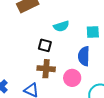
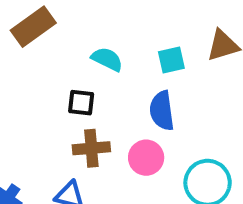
cyan semicircle: (61, 26) -> (107, 59), turned -126

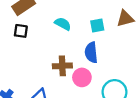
black square: (81, 103) -> (21, 31), moved
brown cross: (91, 148) -> (62, 66), moved

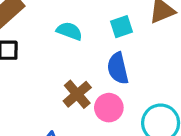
brown cross: (62, 66) -> (77, 94), turned -30

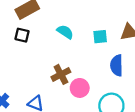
blue semicircle: (118, 68) -> (117, 65), moved

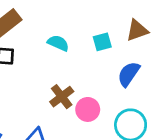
blue semicircle: (117, 65) -> (129, 74), turned 45

